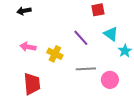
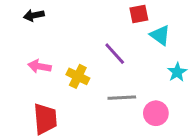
cyan triangle: (111, 34) -> (160, 35), moved

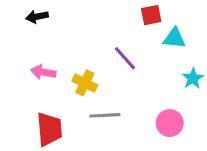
cyan triangle: (160, 35) -> (174, 38), turned -30
gray line: (122, 98) -> (105, 115), moved

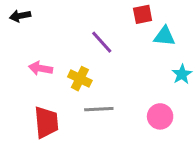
black arrow: (37, 17) -> (20, 16), moved
purple line: (125, 58) -> (102, 42), moved

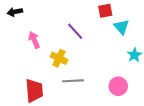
cyan triangle: (164, 36) -> (121, 27), turned 42
pink arrow: (41, 68) -> (34, 40), moved, turned 56

